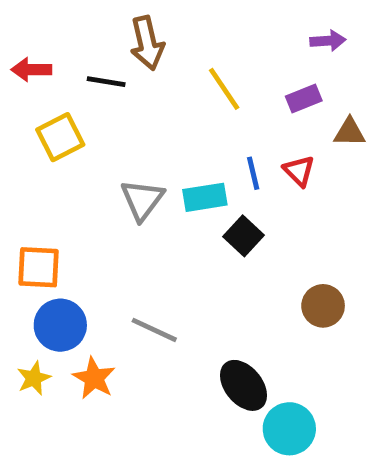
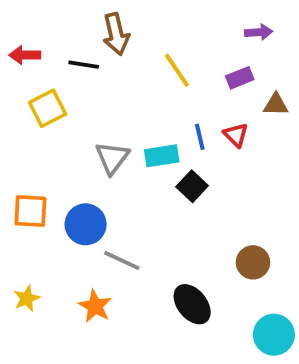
brown circle: (323, 306) -> (253, 262), moved
blue circle: (60, 325) -> (86, 224), moved
orange star: (94, 378) -> (95, 306), moved
cyan circle: (289, 429) -> (274, 335), moved

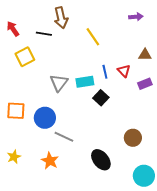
red arrow: (25, 55) -> (13, 29), turned 56
purple rectangle: (240, 78) -> (145, 84), moved

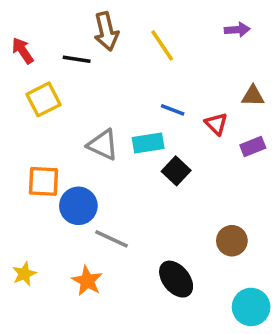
yellow line: (93, 37) -> (162, 45), moved
blue line: (105, 72) -> (173, 110), moved, turned -56
gray triangle: (59, 83) -> (103, 145), turned -42
orange square: (16, 111) -> (44, 181), moved

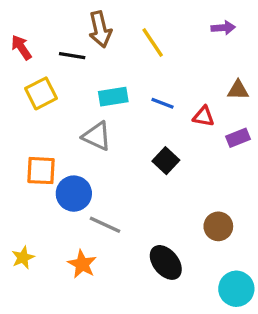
red triangle: (216, 124) -> (204, 116), turned -35
cyan rectangle: (148, 143) -> (113, 97), moved

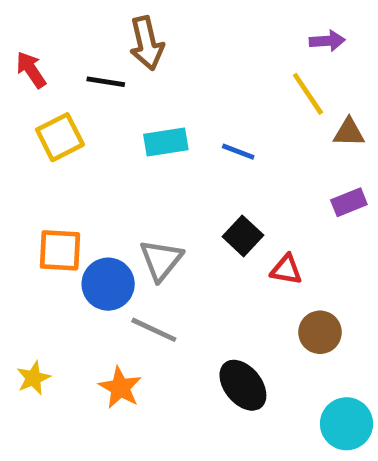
yellow line: (153, 42) -> (308, 94), moved
red triangle: (204, 116) -> (286, 270), moved
gray triangle: (97, 136) -> (161, 260), moved, turned 44

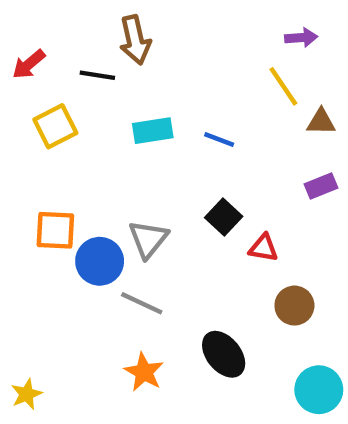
red arrow: (31, 70) -> (29, 64), turned -96
yellow star: (33, 378) -> (27, 394), moved
orange star: (120, 388) -> (144, 372), moved

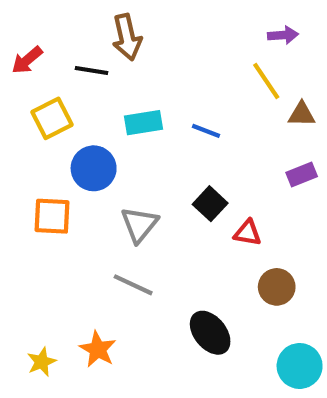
blue circle: (100, 261) -> (94, 168), moved
orange star: (144, 372) -> (98, 349), moved
yellow star: (27, 394) -> (42, 362), moved

